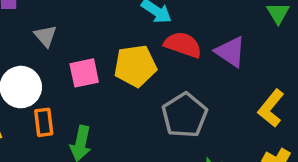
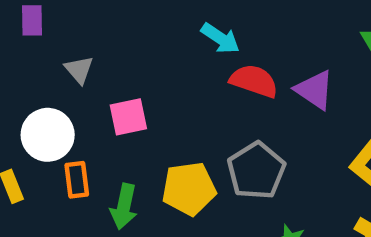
yellow pentagon: (135, 66) -> (189, 189), moved

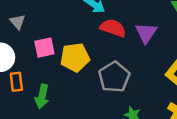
purple triangle: (315, 90) -> (146, 33), turned 30
yellow pentagon: (189, 189) -> (75, 57), moved

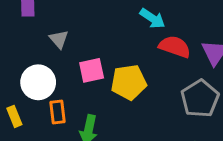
gray pentagon: (114, 77) -> (200, 99), moved

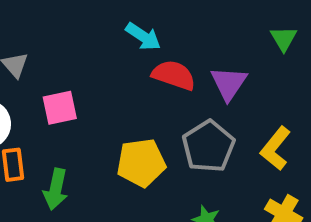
yellow pentagon: (129, 82) -> (141, 163), moved

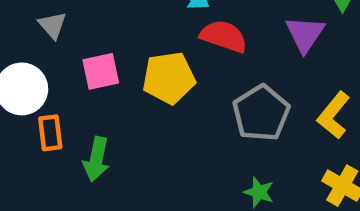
purple triangle: (229, 83) -> (305, 34), moved
yellow pentagon: (141, 163) -> (169, 78), moved

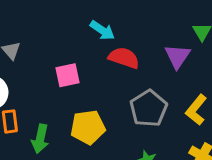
pink square: (101, 71) -> (68, 75), moved
yellow pentagon: (169, 78) -> (88, 127), moved

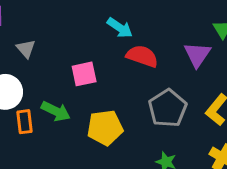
green arrow: (40, 139) -> (56, 111), moved, turned -76

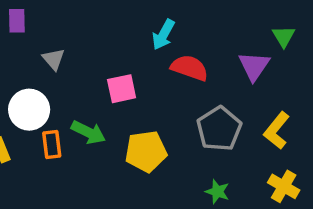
cyan arrow: (120, 28) -> (163, 35), turned 85

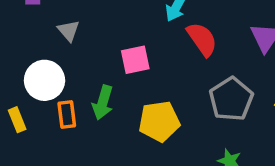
red semicircle: (190, 68) -> (202, 39), turned 36
green arrow: (88, 132) -> (103, 103), turned 80

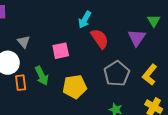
gray triangle: (68, 31) -> (24, 42), moved
green arrow: (103, 103) -> (42, 76), turned -42

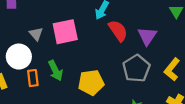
purple triangle: (137, 38) -> (147, 36), moved
pink square: (61, 51) -> (65, 32), moved, size x1.4

